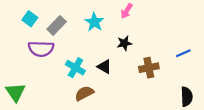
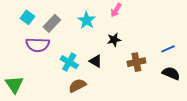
black semicircle: (187, 97) -> (171, 73), moved, turned -66

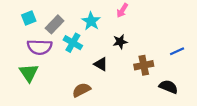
cyan square: (27, 17) -> (29, 18), turned 32
cyan cross: (69, 62) -> (73, 43), moved
black semicircle: (171, 73) -> (168, 87), moved
green triangle: (14, 85) -> (29, 73), moved

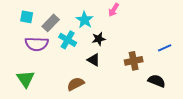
cyan square: (29, 18) -> (27, 17), turned 32
black star: (120, 42) -> (99, 39), moved
green triangle: (29, 73) -> (26, 79), moved

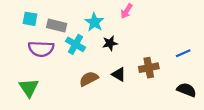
gray rectangle: (51, 23) -> (57, 25), turned 60
black triangle: (94, 60) -> (119, 74), moved
black semicircle: (157, 81) -> (187, 90), moved
brown semicircle: (76, 84) -> (89, 79), moved

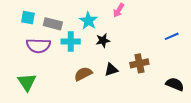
cyan cross: (75, 44) -> (71, 42), turned -30
blue line: (183, 53) -> (172, 36), moved
black triangle: (119, 74) -> (111, 70), turned -48

